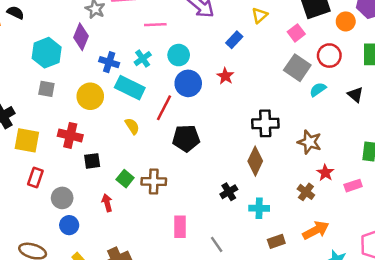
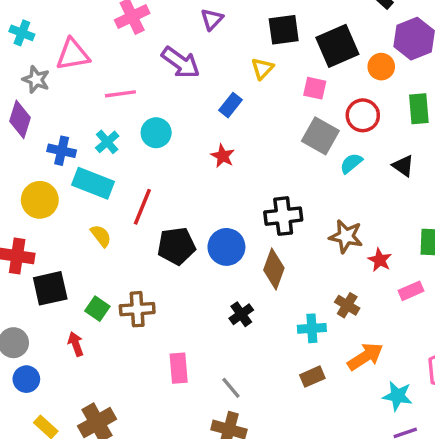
pink square: (296, 33) -> (315, 88), turned -35
blue circle: (188, 83) -> (226, 247), moved
black square: (92, 161) -> (50, 288), size x1.5
red star: (325, 173) -> (380, 260), moved
cyan cross: (259, 208) -> (312, 328), moved

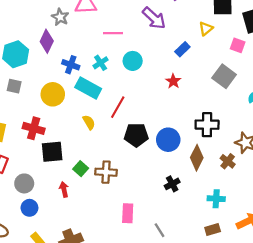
gray square: (320, 136) -> (224, 76), moved
brown cross: (347, 305) -> (228, 161), moved

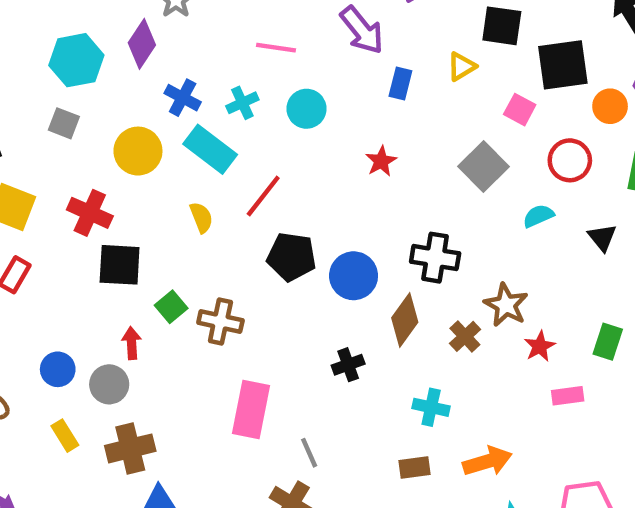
blue rectangle: (182, 49) -> (400, 84), moved, turned -40
gray circle: (24, 183) -> (109, 384), moved
pink rectangle: (128, 213) -> (251, 410), size x1.4

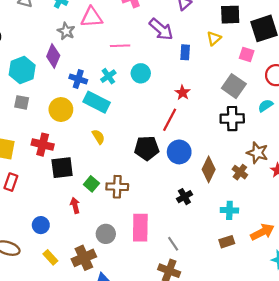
red line: (263, 196) -> (170, 120), moved
black cross: (435, 258) -> (232, 119), moved
gray circle: (109, 384) -> (106, 234), moved

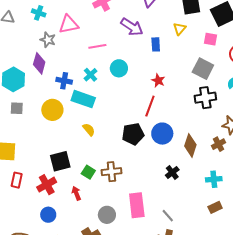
red cross: (43, 145) -> (47, 185), moved, turned -36
brown cross: (240, 172) -> (219, 144), turned 32

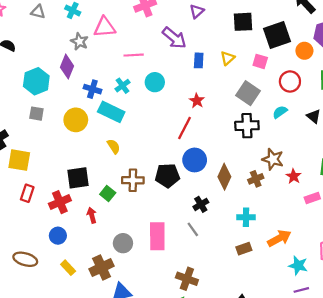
yellow triangle: (180, 29) -> (228, 58), moved
black pentagon: (133, 134) -> (167, 176), moved
brown cross: (111, 172) -> (133, 180), moved
gray line: (168, 216) -> (193, 229), moved

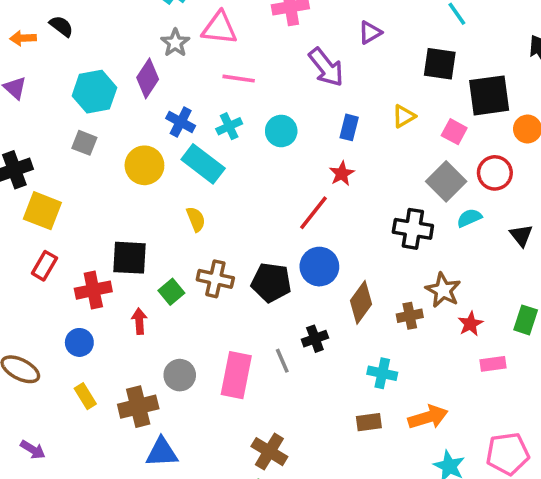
pink line: (134, 55) -> (239, 79), moved
blue rectangle: (199, 60) -> (349, 127), moved
gray square: (248, 93) -> (446, 181), moved
gray line: (193, 229) -> (282, 361), moved

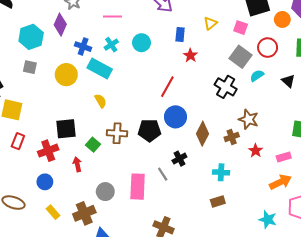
red star: (342, 174) -> (190, 55), moved
black cross: (413, 229) -> (226, 87), turned 30
red star: (470, 324) -> (256, 151), moved
orange arrow: (428, 417) -> (280, 182), moved

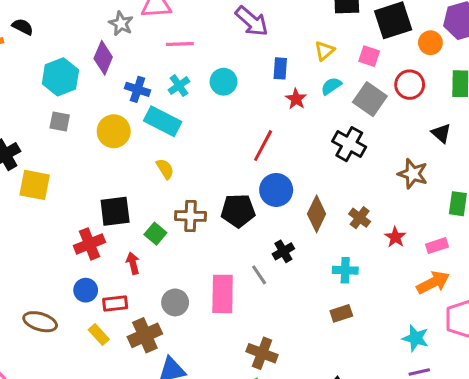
cyan semicircle: (257, 76) -> (331, 86), moved
brown star: (248, 119) -> (413, 174), moved
brown cross: (232, 137) -> (360, 218), turned -32
red rectangle: (18, 141) -> (115, 303), moved, turned 63

